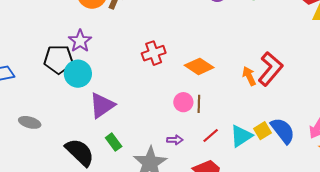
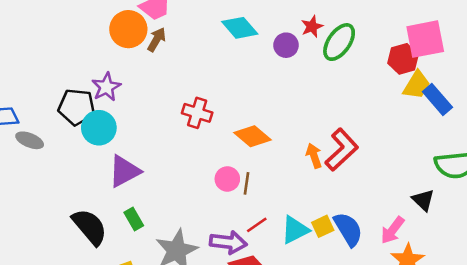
red cross: (154, 53) -> (197, 113), turned 30
gray ellipse: (30, 122) -> (30, 140), moved
purple arrow: (175, 140) -> (228, 242), moved, size x1.8

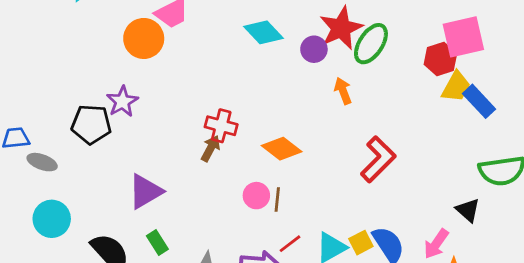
red star: (312, 27) -> (341, 28), size x1.8
brown arrow: (157, 40) -> (211, 148), moved
cyan circle: (99, 128) -> (52, 219), moved
orange arrow: (314, 156) -> (343, 91), moved

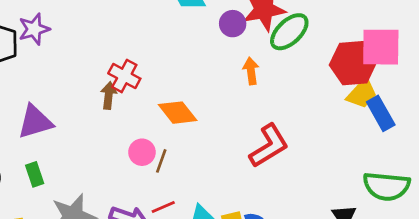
red hexagon: (440, 59) -> (353, 63), size x1.4
brown arrow: (211, 148) -> (109, 95), turned -35

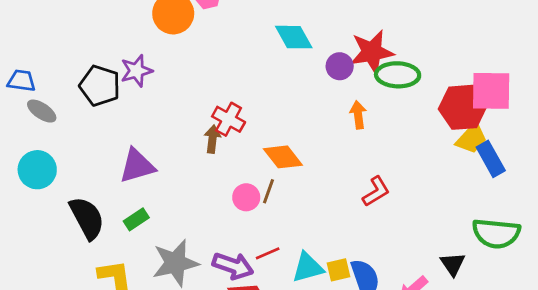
green ellipse: (289, 32) -> (398, 75), turned 45
red L-shape: (269, 146) -> (376, 191), size x0.7
brown line: (161, 161) -> (268, 191), moved
green rectangle: (35, 174) -> (136, 219), turned 75

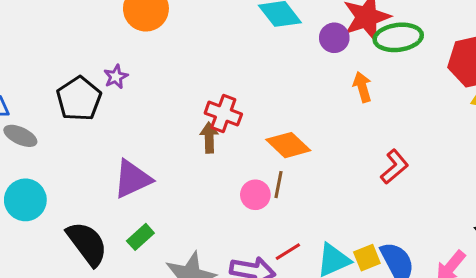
purple star: (136, 71) -> (116, 77), size x0.7
black pentagon: (100, 86) -> (79, 99), turned 30

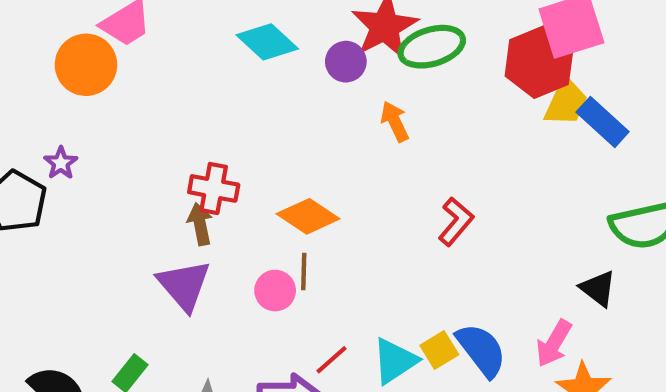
purple triangle: (132, 179) -> (184, 285), moved, turned -36

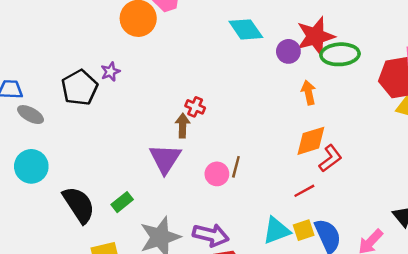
red cross: (214, 188) -> (195, 107), size x0.7
orange diamond: (308, 216) -> (311, 141), moved, turned -64
red line: (332, 360) -> (304, 191), moved

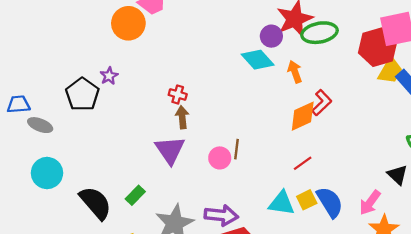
cyan diamond: (246, 29) -> (258, 60), moved
red cross: (195, 107) -> (178, 94), moved
red L-shape: (330, 158) -> (322, 103), moved
cyan triangle: (276, 231) -> (282, 203), turned 36

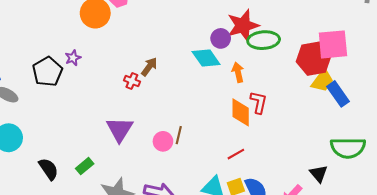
red L-shape: (322, 103) -> (259, 102), turned -40
orange diamond: (303, 116) -> (241, 112), turned -72
brown arrow: (182, 117) -> (149, 67), moved, turned 36
black semicircle: (95, 203) -> (49, 169), size x0.7

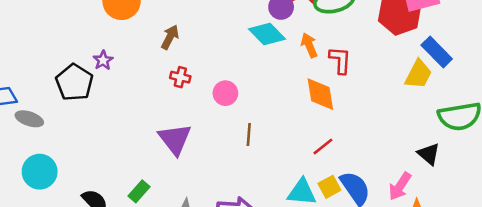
brown arrow: (149, 67) -> (170, 37), moved
yellow trapezoid: (322, 81) -> (418, 74), moved
red L-shape: (259, 102) -> (340, 60), moved
pink circle: (163, 141) -> (225, 93), moved

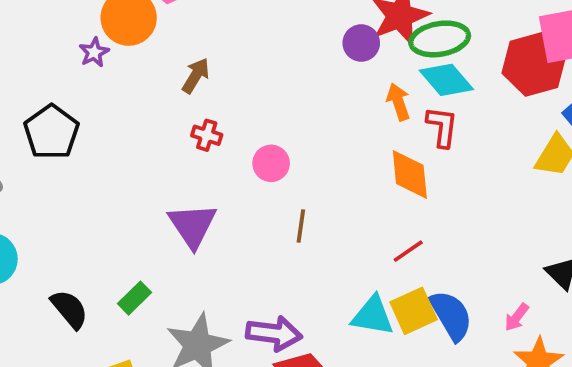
cyan diamond: (267, 34) -> (446, 80), moved
purple star: (103, 60) -> (94, 52), moved
pink arrow: (400, 186) -> (517, 317), size x0.7
yellow square: (329, 187) -> (414, 311), size x1.4

